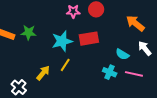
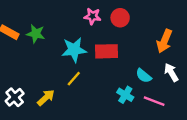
orange arrow: (135, 23) -> (164, 41), turned -114
yellow arrow: (43, 73) -> (46, 98), moved

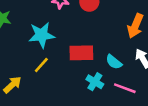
red rectangle: (107, 51) -> (81, 53), moved

